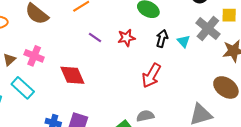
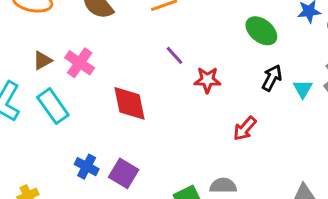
red star: (126, 38) -> (207, 80), moved
red arrow: (151, 75) -> (245, 129), size x0.7

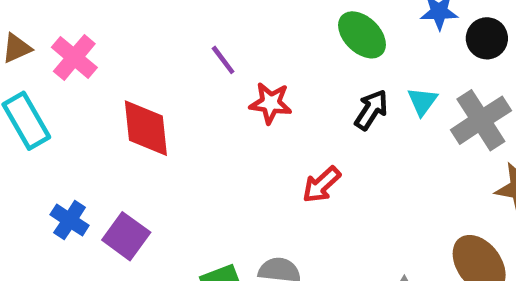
cyan triangle: (303, 89) -> (422, 101), moved

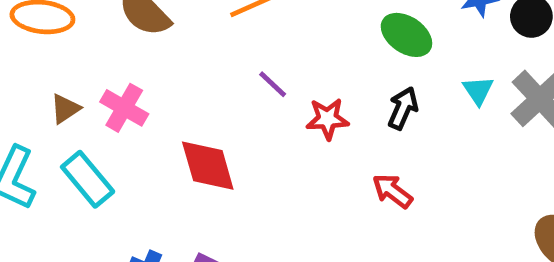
black arrow: (371, 110) -> (403, 108), moved
red arrow: (321, 185) -> (392, 191), turned 90

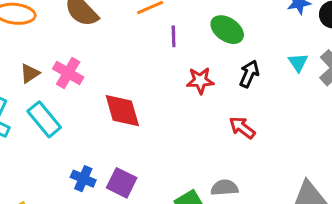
green ellipse: (406, 35) -> (227, 30), moved
purple line: (273, 84) -> (174, 36), moved, turned 45

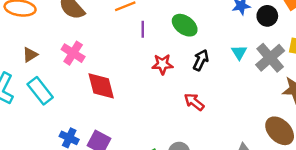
pink cross: (68, 73) -> (73, 53), moved

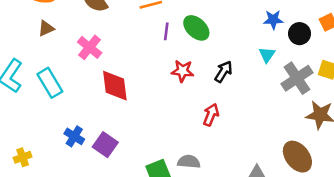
green ellipse: (185, 25) -> (196, 28), moved
cyan triangle: (239, 52) -> (267, 55), moved
brown triangle: (30, 55) -> (46, 28), moved
red arrow: (194, 102) -> (211, 115), turned 66

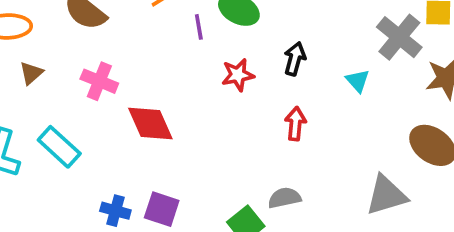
cyan triangle: (267, 55) -> (358, 81), moved

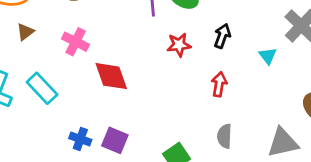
gray semicircle: (284, 198) -> (224, 136), moved, turned -80

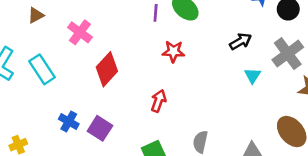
black arrow: (222, 36) -> (241, 41), moved, turned 30
red diamond: (111, 76) -> (107, 69), turned 52
red arrow: (219, 84) -> (159, 101), moved

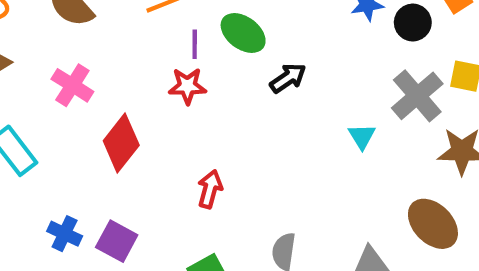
black arrow: (241, 41) -> (288, 78), moved
red star: (173, 51) -> (187, 86), moved

